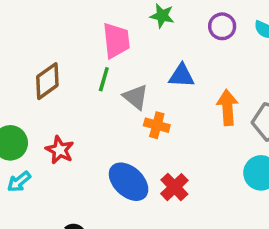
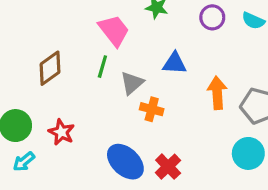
pink trapezoid: (116, 40) -> (114, 31), turned -32
gray triangle: (136, 97) -> (132, 83), turned 40

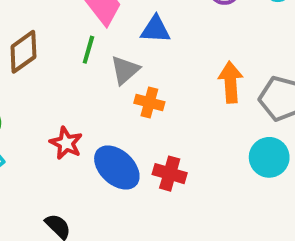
blue triangle: (175, 63) -> (155, 29), moved
red star: (61, 132) -> (66, 143), moved
red cross: (168, 167) -> (170, 174), turned -30

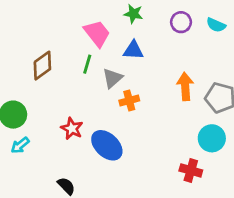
orange cross: (149, 103) -> (129, 101), turned -30
red cross: (170, 174) -> (191, 170), moved

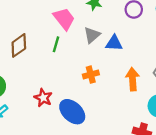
blue triangle: (133, 50) -> (114, 43), moved
gray triangle: (112, 78) -> (92, 35), moved
orange arrow: (185, 87) -> (133, 79), moved

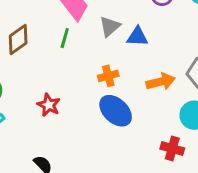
orange arrow: (133, 79) -> (161, 82), turned 80
blue ellipse: (72, 112) -> (116, 111), moved

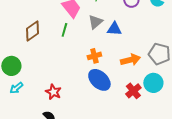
red star: (49, 105) -> (53, 92), moved
red cross: (172, 149) -> (133, 91), moved, turned 35

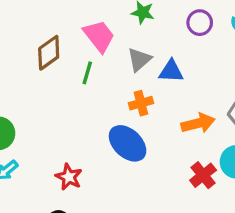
brown diamond: (32, 31) -> (49, 53), moved
orange cross: (94, 56) -> (141, 103), moved
blue ellipse: (99, 80) -> (128, 143), moved

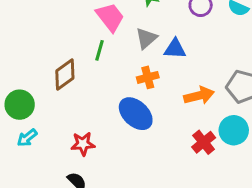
brown diamond: (49, 53) -> (65, 74), moved
red star: (69, 177) -> (83, 144), turned -30

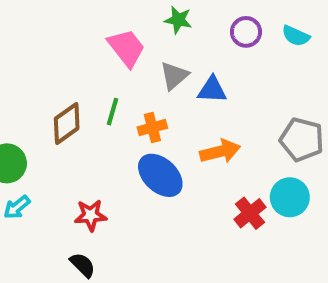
green line: (100, 50) -> (112, 112), moved
orange cross: (148, 77) -> (152, 128), moved
orange arrow: (199, 96) -> (220, 151), moved

